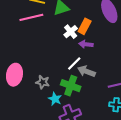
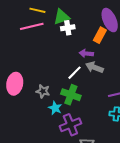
orange rectangle: (85, 26) -> (100, 35), moved
white cross: (71, 32) -> (68, 28), moved, turned 32
gray arrow: (86, 71) -> (94, 67), moved

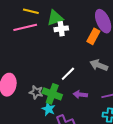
purple arrow: (86, 53) -> (80, 95), moved
gray arrow: (94, 67) -> (99, 65), moved
green cross: (71, 95) -> (52, 94), moved

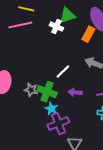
green triangle: (55, 18) -> (67, 15), moved
white cross: (61, 29) -> (56, 27), turned 32
cyan star: (48, 109) -> (51, 109), moved

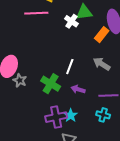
white line: (63, 71) -> (70, 67), turned -35
gray star: (31, 90) -> (20, 80), moved
cyan star: (51, 109) -> (71, 115), moved

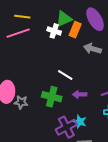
orange rectangle: (102, 35) -> (75, 30), moved
gray arrow: (102, 64) -> (92, 49), moved
white line: (70, 67) -> (65, 75), turned -63

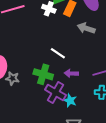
purple cross: (66, 127) -> (56, 92), moved, turned -35

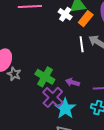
white line: (58, 53) -> (82, 44), moved, turned 35
cyan star: (70, 101) -> (65, 108), size x1.5

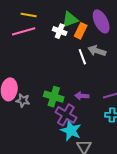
cyan star: (65, 108) -> (71, 131), moved

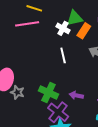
white line: (82, 57) -> (63, 55), moved

